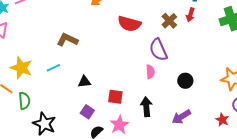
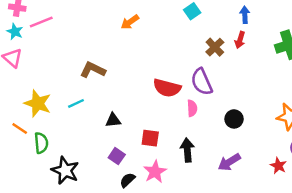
red semicircle: (129, 24) -> (167, 88), moved

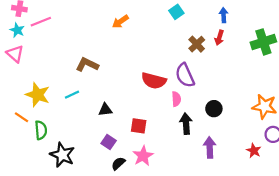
black arrow: (187, 150) -> (186, 124), moved
purple arrow: (229, 162) -> (210, 147), turned 120

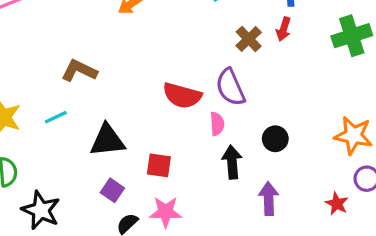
black triangle: (105, 110) -> (107, 140), size x1.6
pink star: (143, 156) -> (166, 212), turned 30

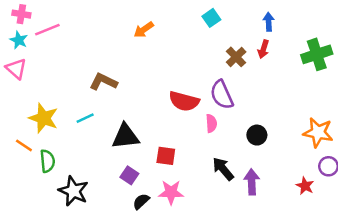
black arrow: (232, 162) -> (223, 169), moved, turned -35

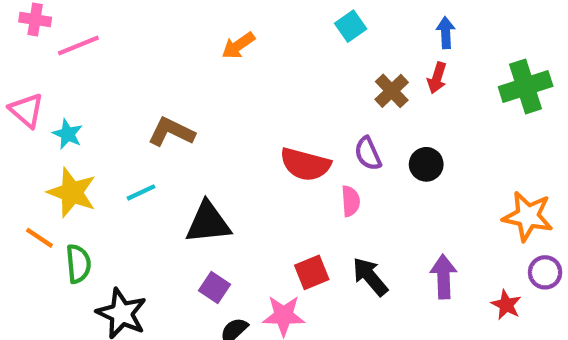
cyan star: (19, 40) -> (68, 134), moved
purple semicircle: (222, 95) -> (368, 154), size x0.7
black circle: (257, 135) -> (426, 164), moved
red square: (166, 156) -> (312, 272), moved, turned -30
purple arrow: (252, 182) -> (444, 277), moved

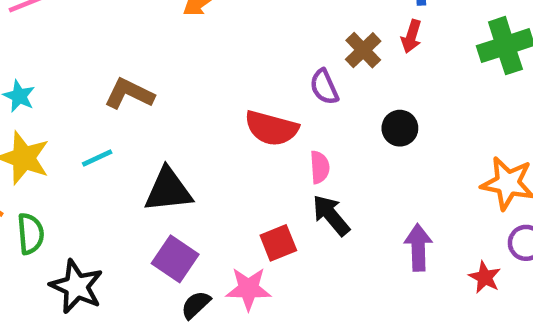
purple semicircle: (368, 154) -> (324, 87), moved
black arrow: (370, 277) -> (331, 215), moved
purple square: (214, 287) -> (175, 259), size x1.4

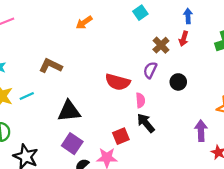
purple semicircle: (324, 87) -> (150, 70), moved, turned 49
cyan line: (97, 158) -> (27, 96), moved
purple arrow: (418, 247) -> (201, 131), moved

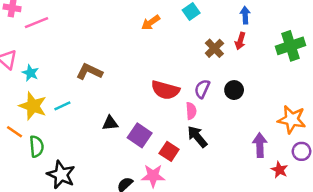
orange arrow: (84, 22) -> (151, 23), moved
purple semicircle: (150, 70) -> (202, 89), moved
black triangle: (69, 111) -> (110, 123), size x0.6
red square: (121, 136) -> (169, 151), turned -35
purple square: (72, 144) -> (140, 135), moved

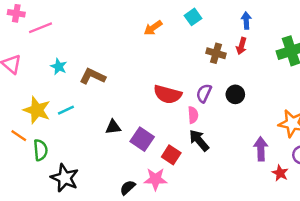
brown cross: (214, 48) -> (216, 53), turned -30
cyan star: (30, 73) -> (59, 67), moved

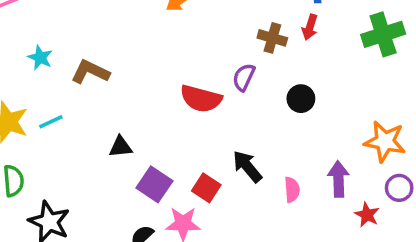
purple semicircle: (204, 93) -> (244, 77), moved
pink semicircle: (193, 115) -> (292, 190), moved
purple square: (142, 139) -> (154, 184), moved

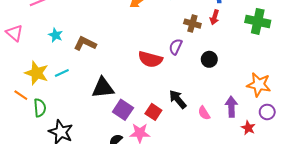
green cross: (383, 34) -> (258, 21), turned 30
black triangle: (121, 147) -> (103, 88), size x1.6
pink semicircle: (292, 190) -> (204, 113), turned 152

